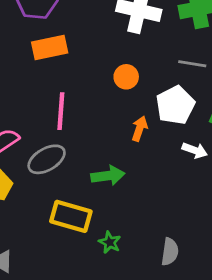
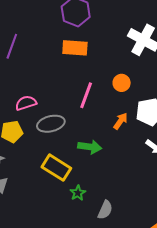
pink line: (61, 111) -> (86, 95), moved
gray semicircle: (170, 252) -> (105, 210), moved

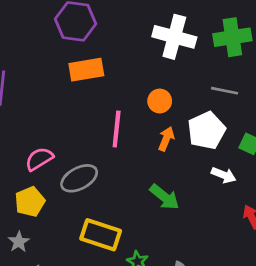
orange arrow: (121, 121) -> (166, 139), moved
green arrow: (90, 147) -> (165, 197), moved, turned 45

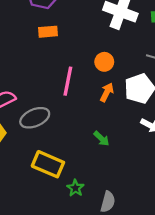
orange rectangle: (86, 70) -> (48, 32), size x0.7
green arrow: (165, 197) -> (101, 139), size x0.7

